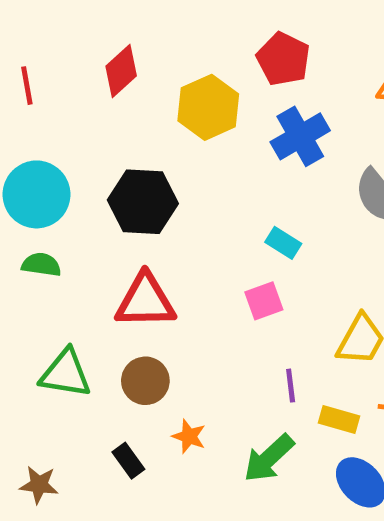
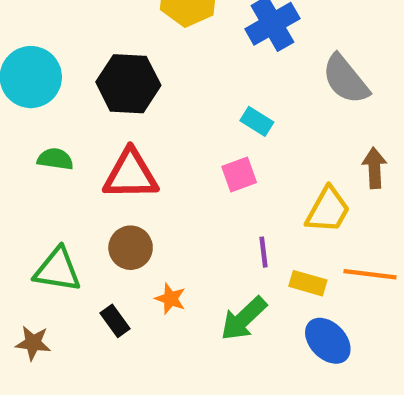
green semicircle: (41, 265) -> (55, 159), moved
green triangle: (66, 374) -> (57, 270), moved

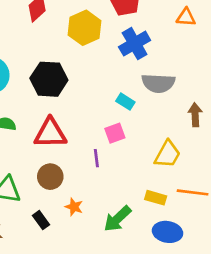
gray semicircle: (346, 79) -> (158, 83), moved, turned -48
brown arrow: (374, 168) -> (195, 115), moved
purple line: (264, 252) -> (96, 158), moved
blue ellipse: (328, 341) -> (168, 232), turned -36

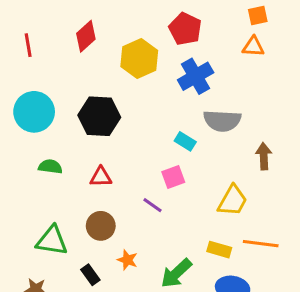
red triangle: (50, 133) -> (101, 177), size x0.6
purple line: (96, 158) -> (153, 205), turned -48

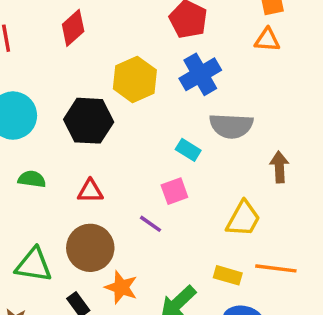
yellow hexagon: (139, 58) -> (135, 79), moved
brown circle: (101, 226) -> (90, 248), size x1.4
orange star: (127, 260) -> (121, 287), size x1.4

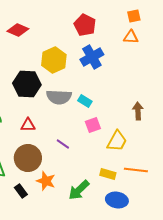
red diamond: (73, 28) -> (18, 30), turned 65
gray semicircle: (231, 126) -> (59, 97), moved
pink square: (174, 191) -> (93, 125), moved

